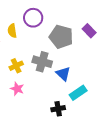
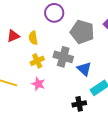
yellow semicircle: (12, 31) -> (33, 38), moved

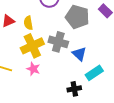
yellow cross: (37, 61) -> (32, 46), size x1.6

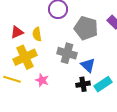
yellow cross: (32, 46) -> (25, 57), moved
black cross: (74, 89) -> (83, 84), moved

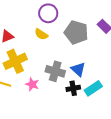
yellow semicircle: (37, 34) -> (41, 34), moved, turned -48
gray cross: (67, 53) -> (55, 71), moved

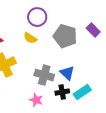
pink star: (32, 84) -> (36, 100), moved

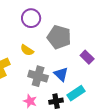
purple rectangle: (93, 30) -> (87, 57), moved
yellow semicircle: (30, 38) -> (27, 50), moved
black cross: (62, 92) -> (56, 101), moved

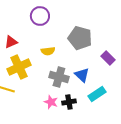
purple circle: (31, 18) -> (40, 16), moved
yellow semicircle: (27, 50) -> (48, 51), turned -40
black cross: (56, 101) -> (69, 102), moved

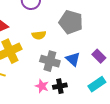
purple rectangle: (108, 58) -> (99, 56), moved
cyan rectangle: (97, 94) -> (97, 84), moved

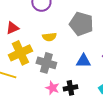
blue triangle: (73, 59) -> (83, 61), turned -42
gray cross: (50, 61) -> (46, 63), moved

